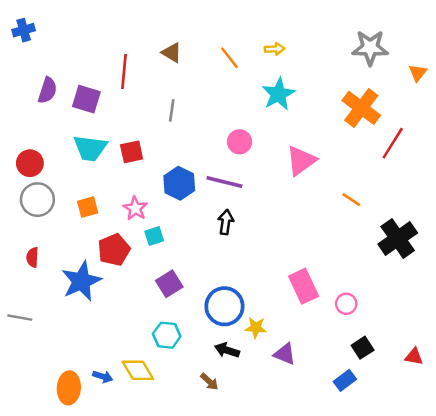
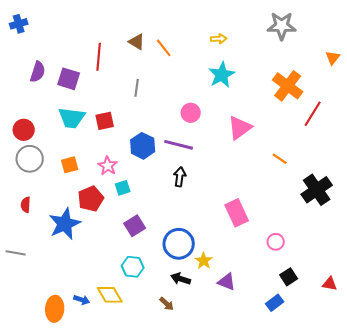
gray star: (370, 48) -> (282, 26), moved
orange line: (229, 58) -> (164, 48), moved
pink rectangle: (304, 286) -> (237, 213), moved
yellow star: (256, 328) -> (204, 261), turned 30

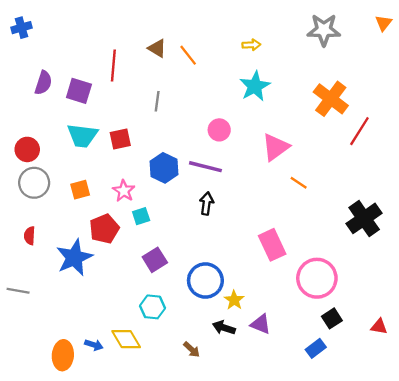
orange triangle: (333, 58) -> (384, 23), moved
orange line: (280, 159) -> (299, 183), moved
pink circle: (276, 242) -> (317, 278), size x2.0
black arrow: (181, 279) -> (224, 328), moved

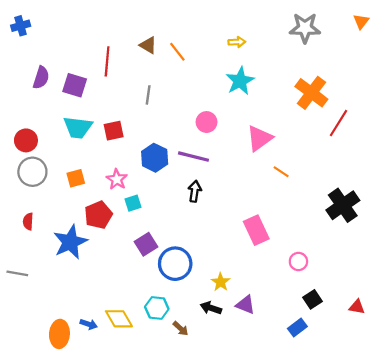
pink circle: (317, 278) -> (298, 261), size x0.5
blue circle: (205, 281) -> (175, 264), moved
cyan hexagon: (153, 307) -> (157, 308), moved

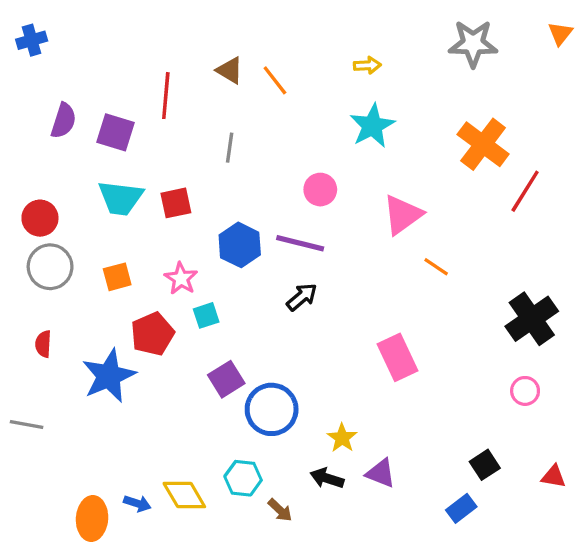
black arrow: (195, 191) -> (302, 297), turned 42
pink circle: (298, 261) -> (525, 391), moved

